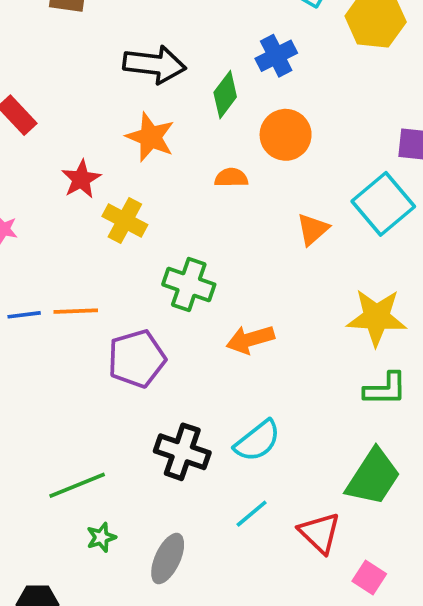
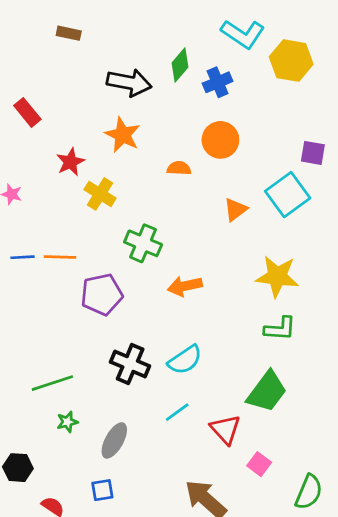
green diamond: (225, 95) -> (180, 65), moved

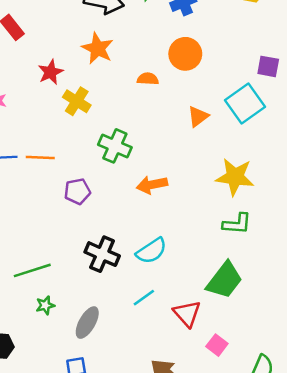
purple pentagon: (102, 294) -> (77, 191), size x0.7

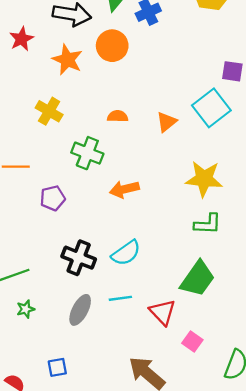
orange circle: (185, 54) -> (112, 46), moved
red star: (50, 72) -> (21, 39), moved
orange semicircle: (148, 79) -> (118, 116), moved
cyan line: (144, 298) -> (120, 298), turned 30
gray ellipse: (87, 323) -> (80, 310), moved

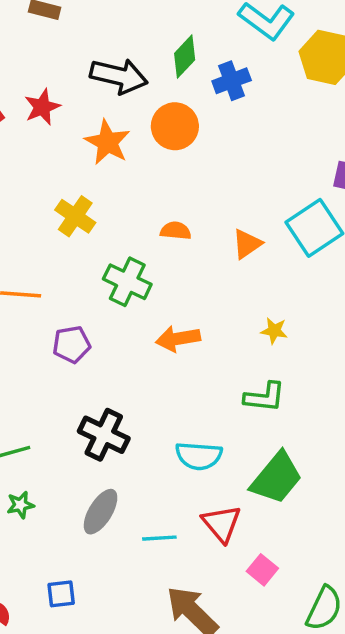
yellow star: (204, 179) -> (274, 331), moved, size x0.5
green L-shape: (208, 224) -> (265, 397), moved
cyan semicircle: (126, 253) -> (199, 456), moved, turned 36
cyan line: (120, 298) -> (159, 538), moved

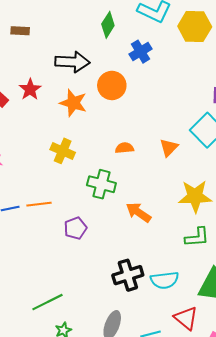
green diamond: (185, 57) -> (108, 25), moved
yellow star: (274, 331) -> (195, 196), size x2.0
orange arrow: (178, 339) -> (138, 212), turned 55
black cross: (104, 435) -> (128, 275), moved, turned -32

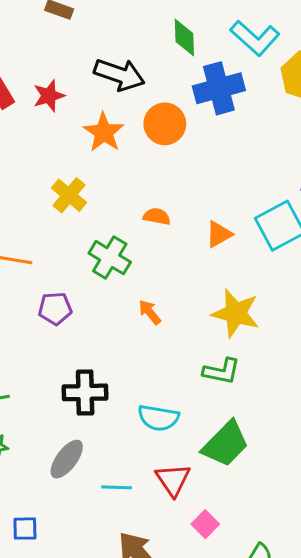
green diamond: (108, 25) -> (184, 37), turned -50
blue cross: (140, 52) -> (219, 88), size x1.5
orange arrow: (138, 212) -> (150, 312), size x0.7
black cross: (128, 275) -> (85, 392), moved

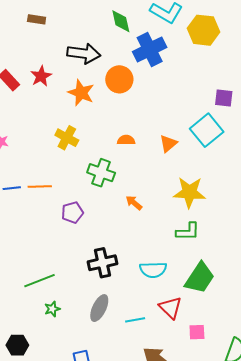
pink square: (205, 524) -> (197, 332), turned -36

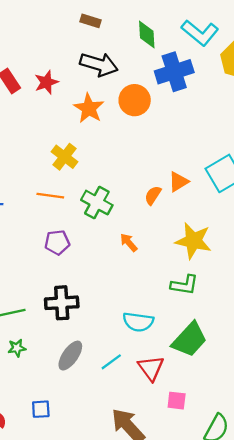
brown rectangle: (37, 19) -> (90, 21), moved
orange semicircle: (126, 140) -> (153, 195), moved, turned -66
orange line: (40, 186) -> (50, 196), moved
black cross: (103, 263) -> (62, 303), moved
cyan line: (135, 320) -> (111, 362), moved, turned -36

